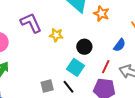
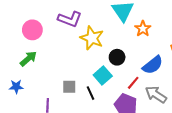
purple L-shape: (31, 23) -> (70, 19), turned 120
yellow star: (56, 35) -> (92, 38), size x1.6
blue semicircle: (120, 45) -> (153, 65), size x1.5

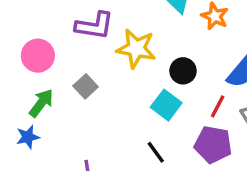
blue star: (16, 87) -> (28, 137), moved
gray square: (69, 87) -> (86, 86), moved, turned -32
black line: (90, 93) -> (156, 152), moved

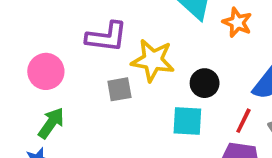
gray square: (86, 86) -> (119, 89), moved, turned 35
cyan square: (166, 105) -> (187, 121), turned -32

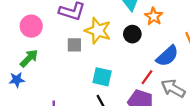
black circle: (205, 83) -> (132, 34), moved
cyan square: (187, 121) -> (102, 77), moved

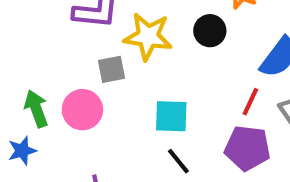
pink circle: (31, 26) -> (82, 110), moved
green arrow: (29, 58) -> (36, 109), turned -54

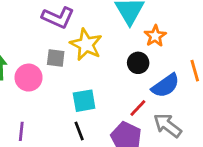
black circle: (210, 31) -> (138, 63), moved
cyan square: (171, 116) -> (84, 101), turned -30

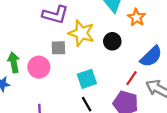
black circle: (138, 63) -> (112, 41), moved

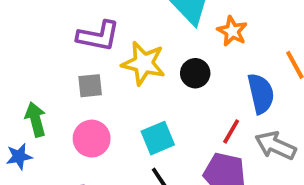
gray square: (58, 48) -> (90, 86), moved
blue semicircle: (151, 56) -> (261, 94), turned -55
pink circle: (39, 67) -> (92, 139), moved

